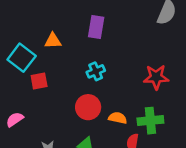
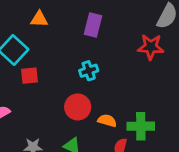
orange triangle: (53, 41) -> (39, 19), moved
red star: (156, 77) -> (151, 47), moved

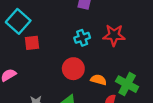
red star: (151, 47) -> (114, 35), moved
green cross: (141, 126) -> (127, 84), turned 30

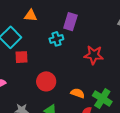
cyan cross: (82, 38) -> (56, 39), moved
red circle: (73, 69) -> (46, 81), moved

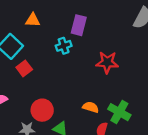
red square: (21, 57) -> (24, 68), turned -32
red circle: (46, 81) -> (42, 110), moved

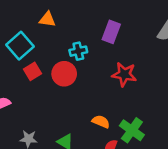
purple rectangle: (79, 25) -> (111, 32), moved
red circle: (42, 110) -> (64, 74), moved

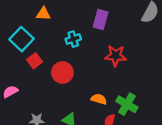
red circle: (64, 74) -> (62, 73), moved

